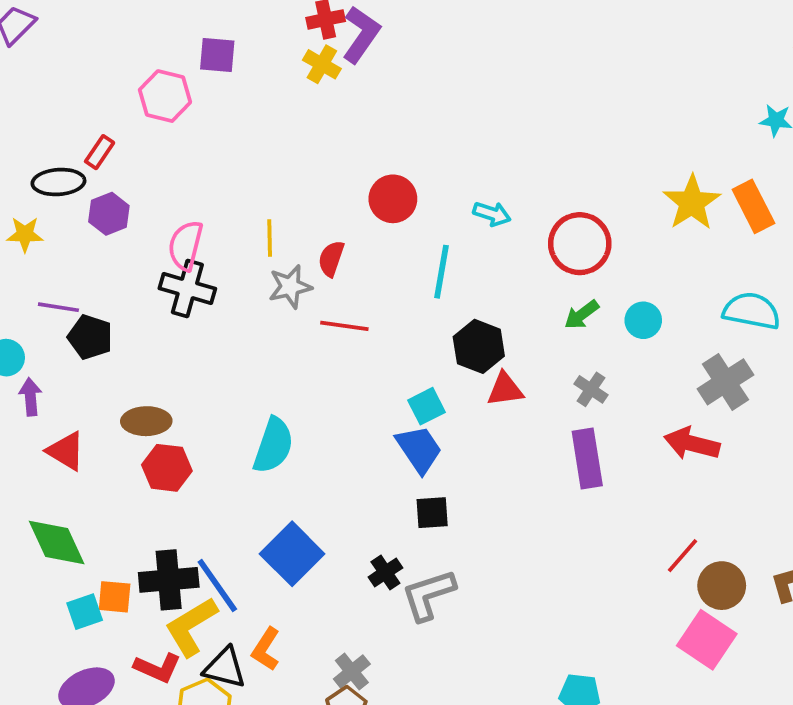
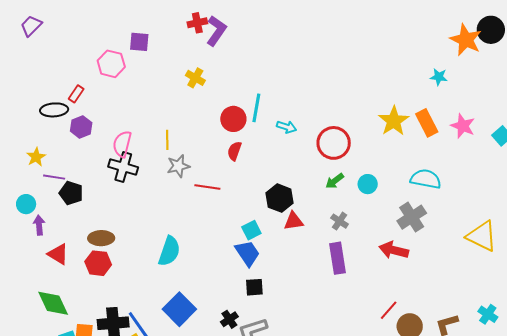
yellow cross: (322, 64) -> (195, 78), moved
yellow star: (25, 234) -> (36, 157), moved, turned -30
red semicircle: (331, 259) -> (234, 151), moved
cyan line: (441, 272) -> (256, 108), moved
red hexagon: (167, 468) -> (98, 263), moved

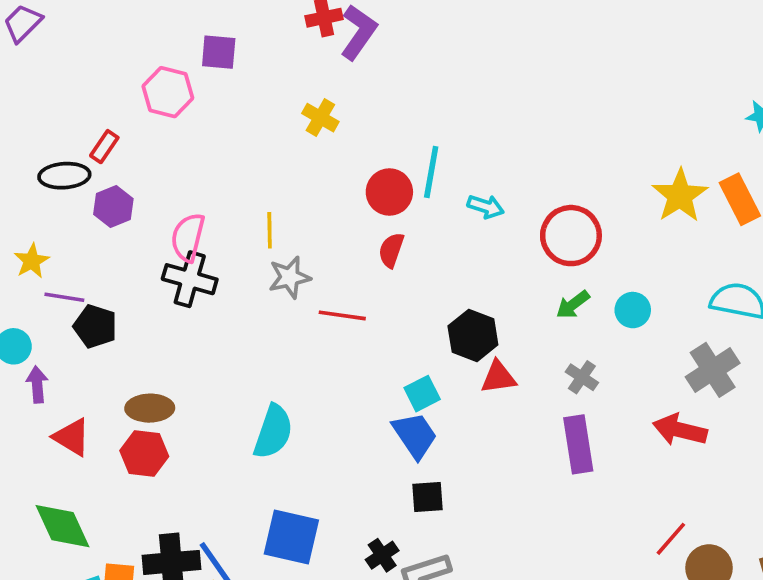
blue square: (179, 309) -> (291, 537), turned -32

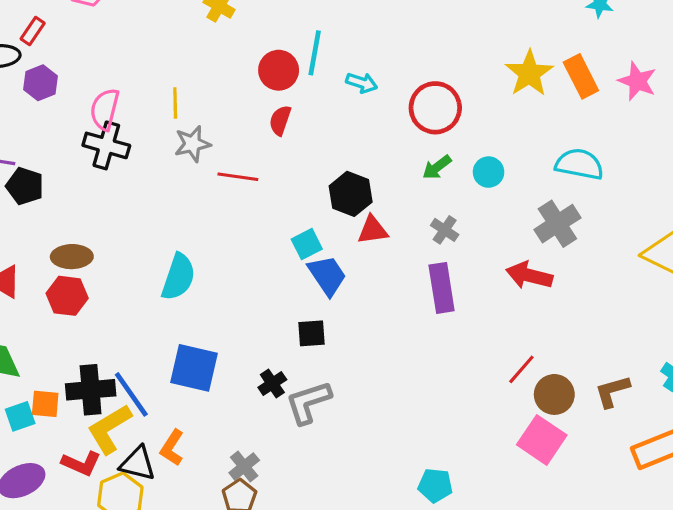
blue trapezoid: (415, 435) -> (327, 275), moved

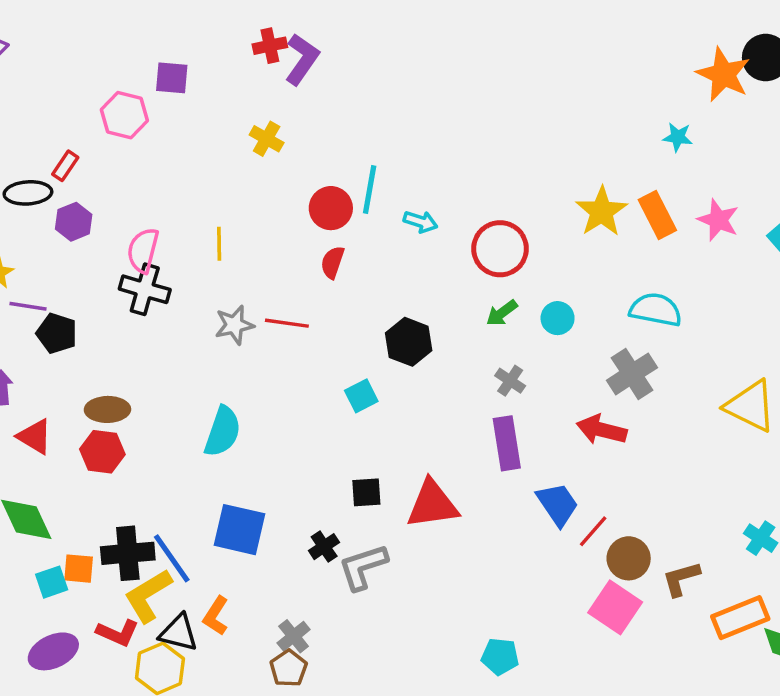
gray star: (192, 144) -> (234, 325), moved
red triangle: (373, 230) -> (432, 504), moved, size x1.6
blue trapezoid: (327, 275) -> (558, 504), moved
brown L-shape: (612, 391) -> (681, 579), moved

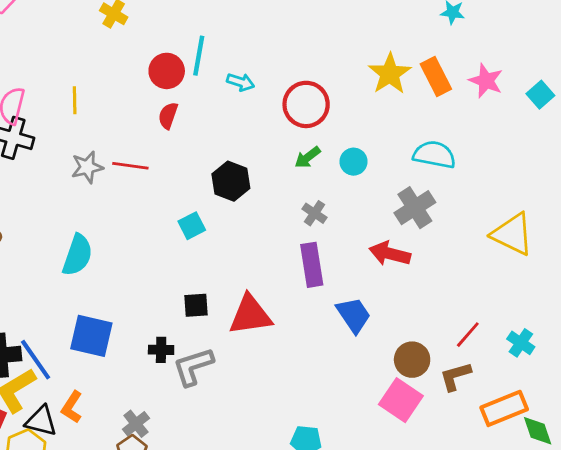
red line: (593, 531) -> (468, 335), moved
black cross: (324, 547) -> (161, 350), turned 35

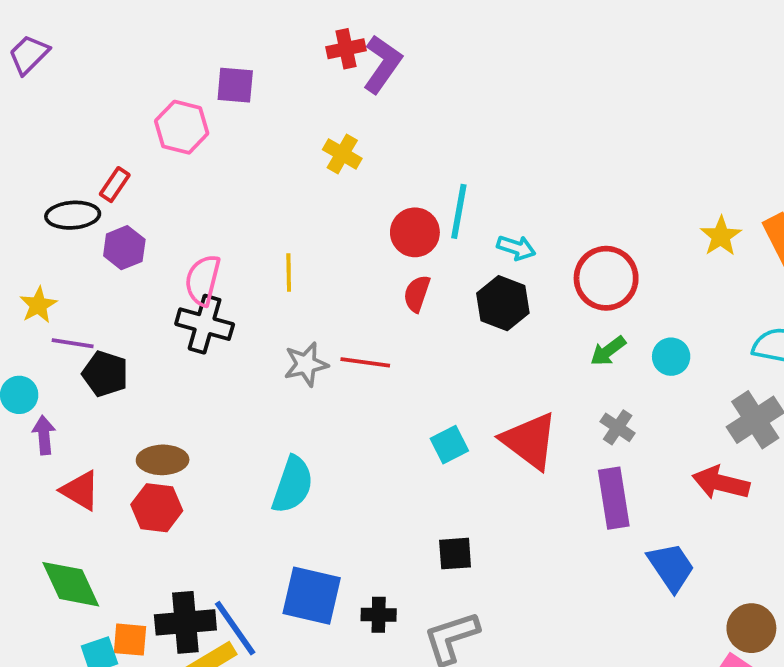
yellow star: (390, 74) -> (721, 236), size x0.7
black hexagon: (231, 181) -> (503, 303), moved
red triangle: (250, 315) -> (530, 441), moved, turned 45
black cross: (161, 350) -> (379, 615), moved

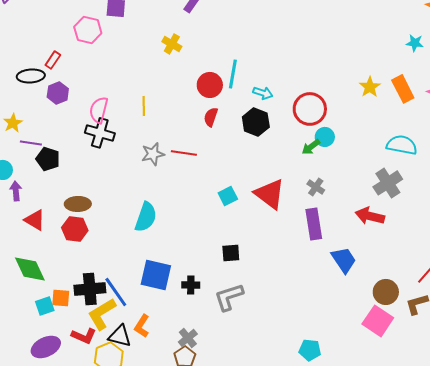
cyan circle: (671, 357) -> (325, 137), moved

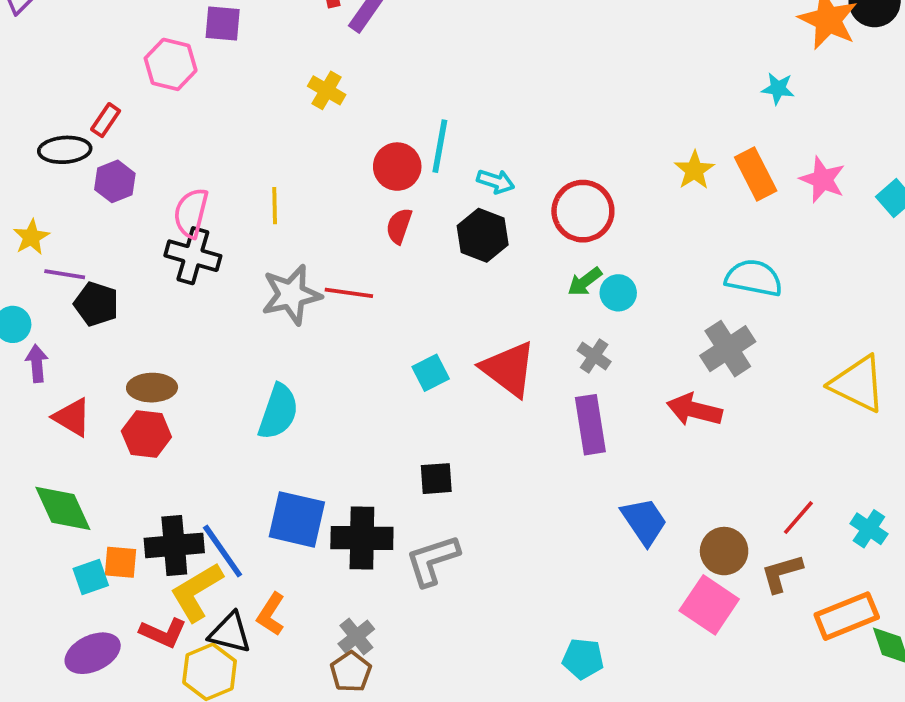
cyan circle: (325, 137) -> (618, 293), moved
gray star: (153, 154) -> (291, 295), size x1.4
blue trapezoid: (344, 260) -> (644, 521), moved
black cross: (191, 285) -> (362, 538), size x1.8

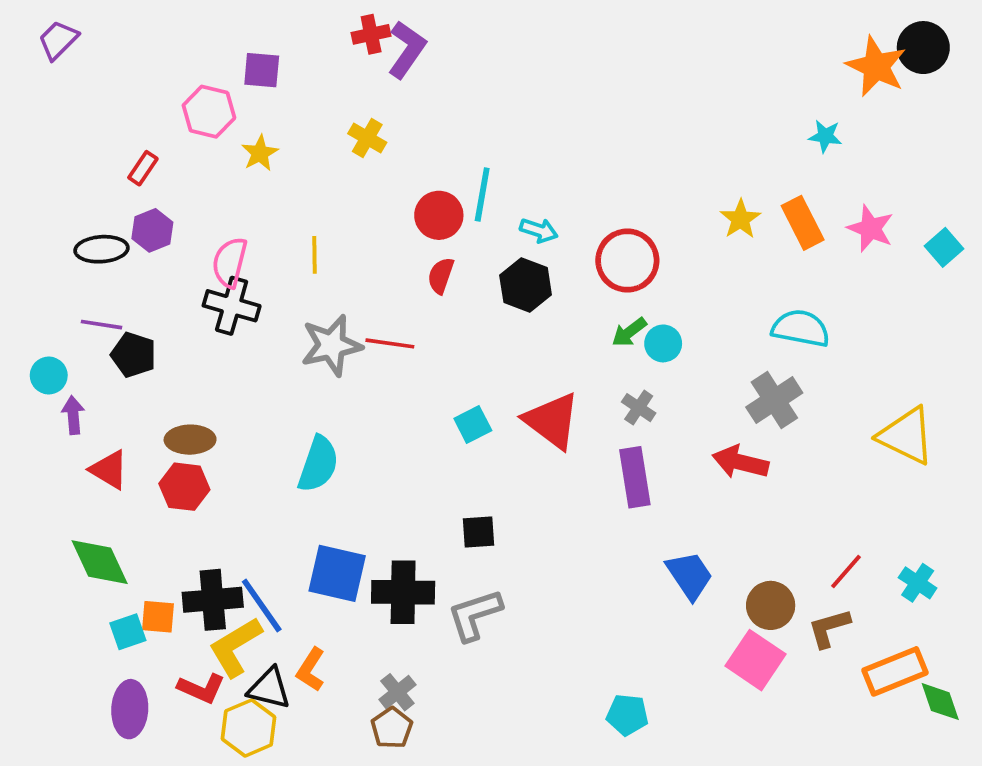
black ellipse: (65, 150) -> (101, 249), moved
yellow star: (31, 237) -> (260, 153), moved
purple ellipse: (93, 653) -> (130, 709), turned -62

